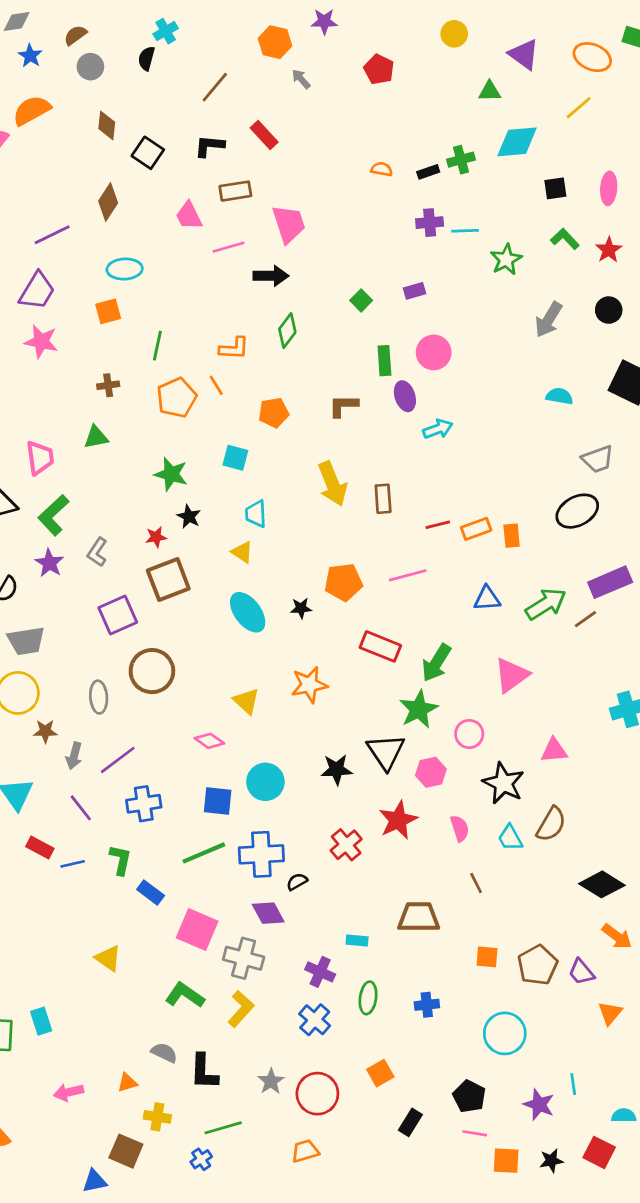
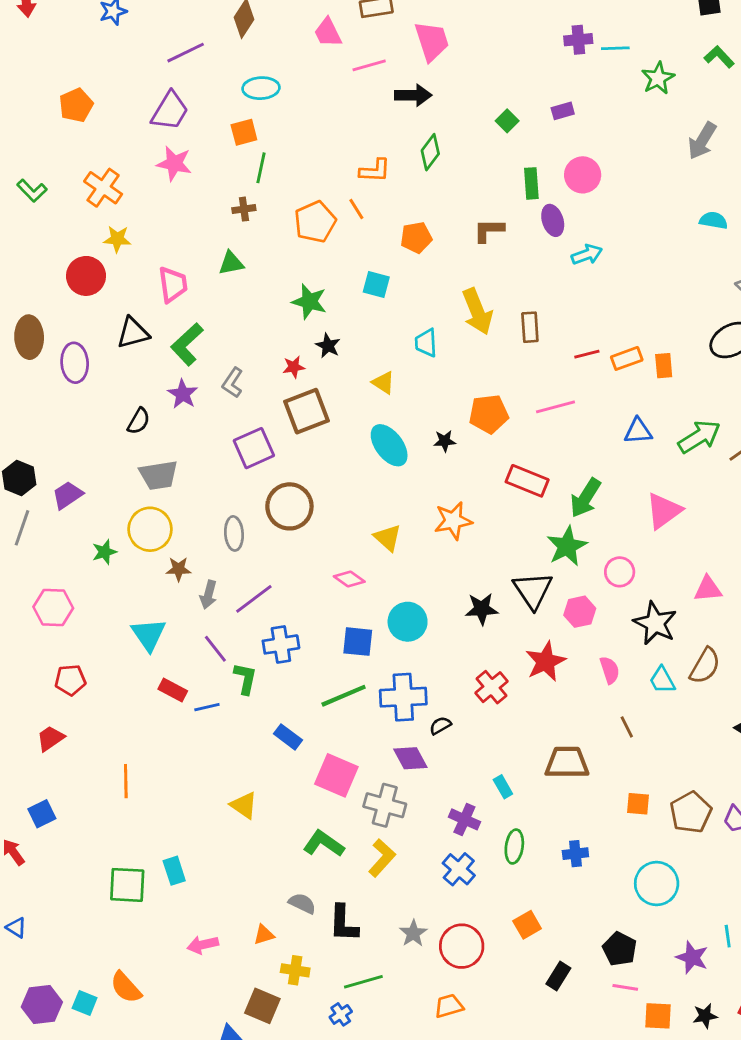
green line: (157, 346) -> (261, 168), moved
cyan trapezoid: (256, 514) -> (426, 343), moved
green L-shape: (120, 860) -> (245, 679), moved
cyan rectangle: (357, 940) -> (503, 787), turned 55

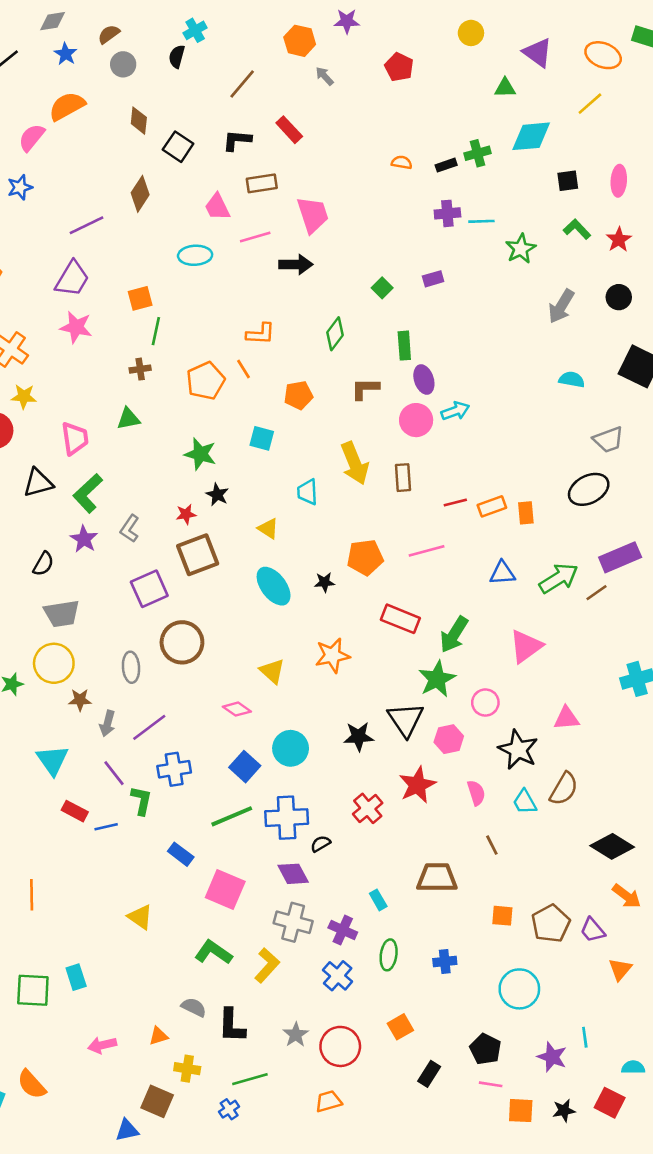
cyan ellipse: (261, 88) -> (195, 255), moved
green diamond: (430, 152) -> (335, 334), moved
pink circle: (583, 175) -> (416, 420), moved
blue square: (358, 642) -> (245, 767), turned 36
gray cross: (385, 805) -> (293, 922), moved

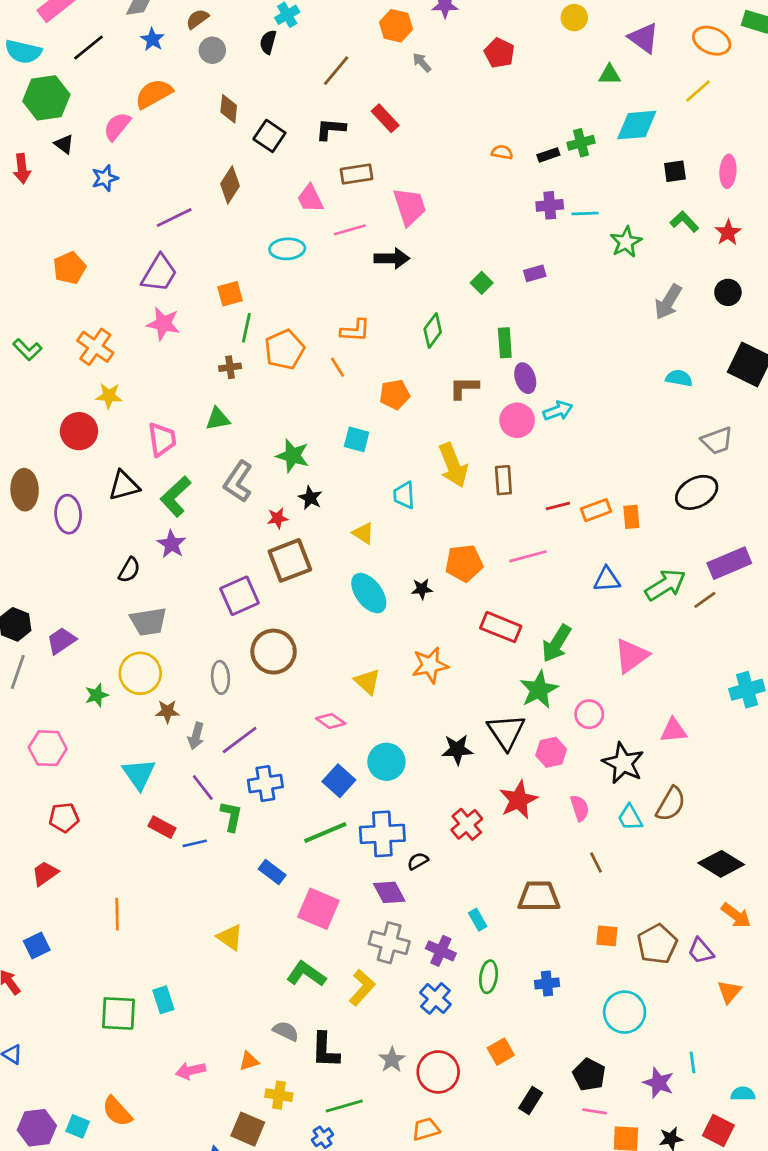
orange pentagon: (206, 381) -> (284, 350), moved
gray L-shape: (130, 529) -> (238, 482), moved, size x1.4

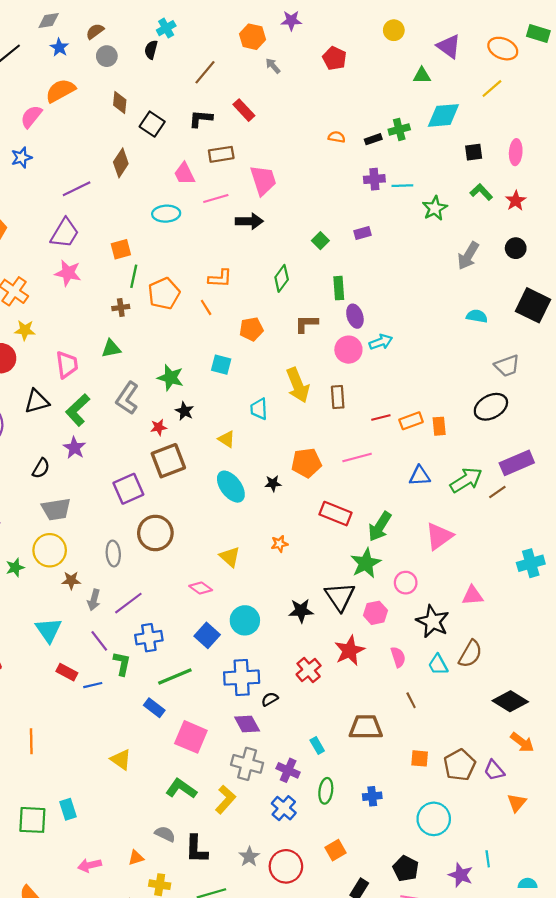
orange star: (430, 665) -> (279, 544), size x0.6
green line: (325, 833) -> (175, 676), moved

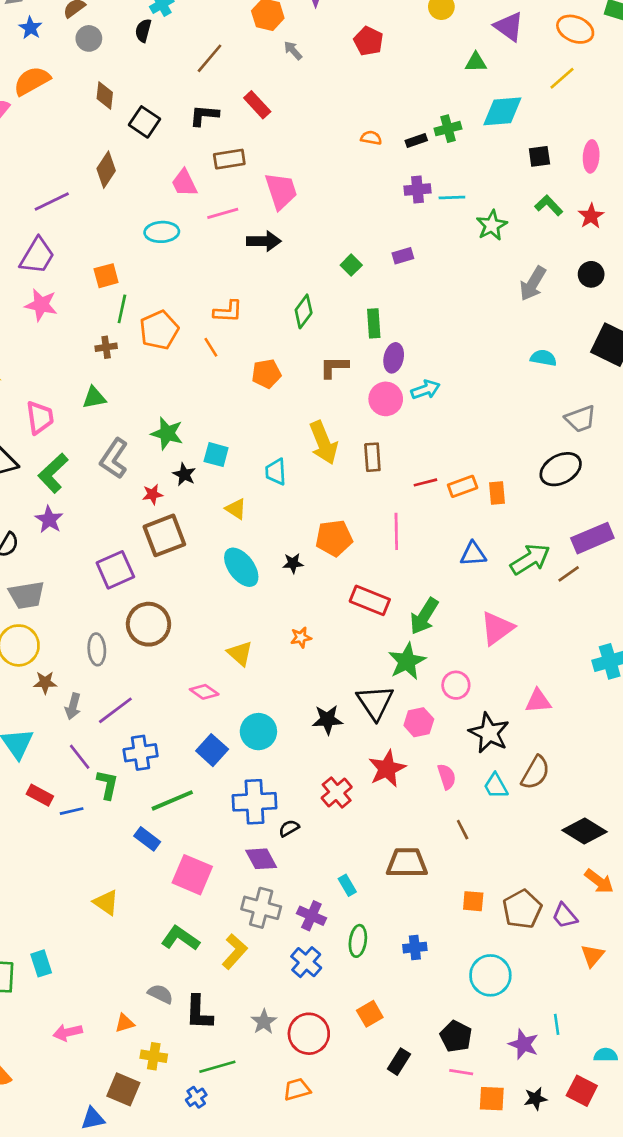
purple ellipse: (355, 316) -> (394, 358), turned 30
cyan square: (221, 365) -> (216, 455), moved
pink line: (357, 457) -> (396, 531), turned -76

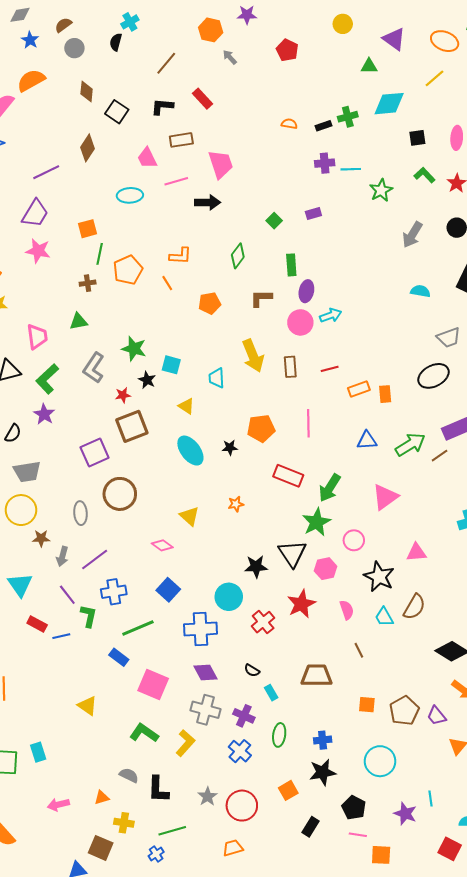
red line: (425, 482) -> (330, 369), moved
cyan circle: (258, 732) -> (229, 597), moved
black semicircle: (289, 828) -> (252, 670), moved, turned -119
black star: (535, 1099) -> (323, 772), moved, size x1.5

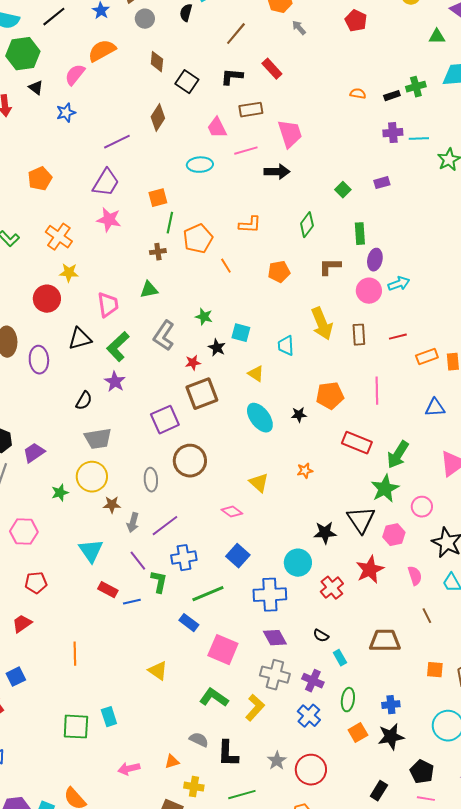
orange line: (167, 283) -> (226, 266), moved
green star: (134, 349) -> (204, 317), size x0.7
orange square: (288, 790) -> (358, 733), moved

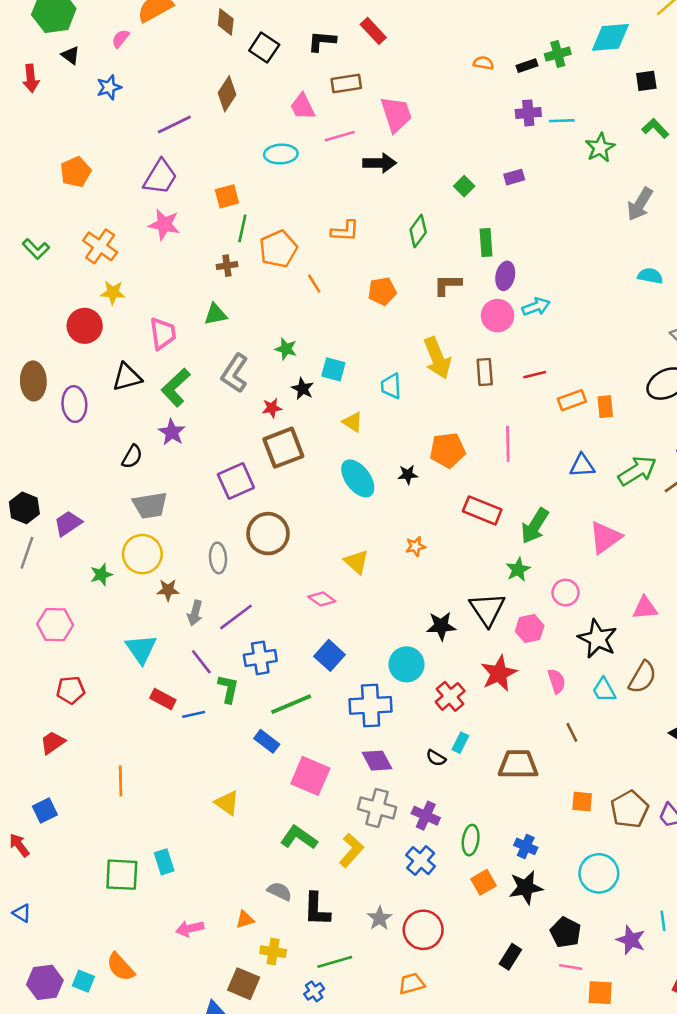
pink semicircle: (75, 75) -> (121, 39), size x0.7
green star: (385, 489) -> (518, 569), size x0.7
cyan rectangle: (340, 658) -> (460, 743), moved, turned 56
blue cross: (391, 705) -> (526, 846), turned 30

